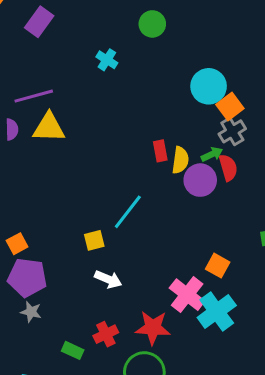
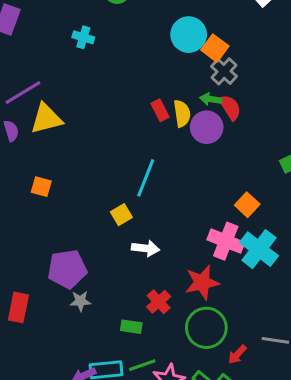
green arrow: (212, 154) -> (211, 99), turned -130
orange square: (17, 244) -> (41, 187), moved, turned -30
orange square: (218, 266) -> (247, 205), turned 30

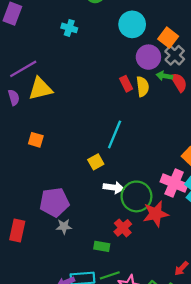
cyan circle: (189, 35) -> (132, 24), moved
purple circle: (207, 127) -> (148, 57), moved
green circle: (206, 328) -> (136, 196), moved

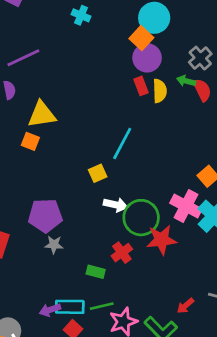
orange square: (168, 38) -> (141, 38), moved
purple circle: (148, 57) -> (147, 58), moved
yellow triangle: (40, 89) -> (42, 115), moved

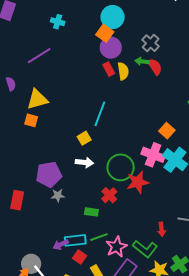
purple line: (23, 58) -> (39, 56), moved
white arrow: (116, 205) -> (84, 162), moved
red arrow: (185, 306) -> (162, 229), turned -48

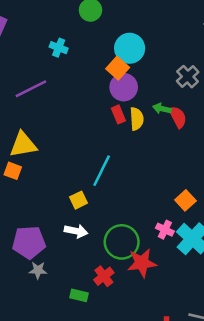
gray cross: (151, 43) -> (188, 77), moved
pink cross: (153, 155) -> (165, 230), size x0.6

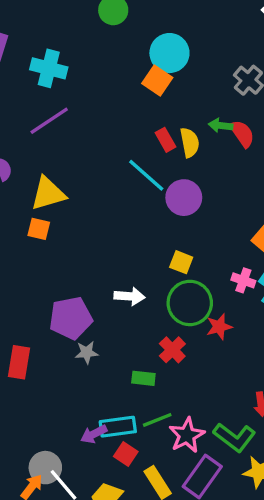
cyan cross: (59, 48) -> (49, 68), moved, size x1.5
purple circle: (124, 87) -> (184, 198), moved
cyan line: (102, 171) -> (146, 175), moved, turned -68
yellow square: (78, 200) -> (181, 262), moved, turned -36
red star: (142, 263) -> (219, 327), size x0.7

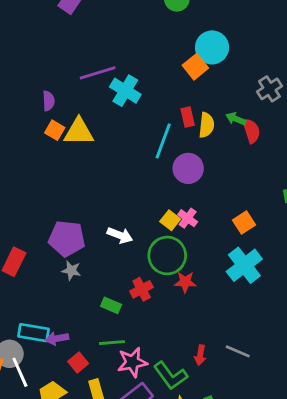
cyan cross: (49, 68) -> (125, 91), moved
cyan line: (146, 175) -> (163, 141), turned 52
orange square: (39, 229) -> (55, 130), moved
pink cross: (243, 280) -> (188, 218), moved
cyan rectangle: (118, 427) -> (33, 333), moved

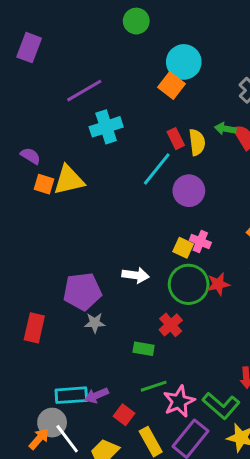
purple line: (98, 73) -> (84, 91), moved
cyan cross: (125, 91) -> (106, 127), turned -36
purple semicircle: (49, 101) -> (30, 156), turned -42
cyan line: (163, 141) -> (157, 169), turned 32
red star: (185, 282) -> (218, 284), moved

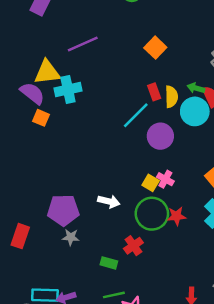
cyan circle: (184, 62) -> (195, 111), moved
cyan cross: (106, 127) -> (68, 90), moved
purple semicircle: (30, 156) -> (32, 93), size x1.5
yellow triangle: (69, 180) -> (47, 72), moved

